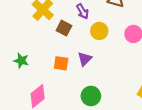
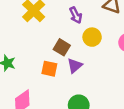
brown square: (64, 28) -> (62, 47), moved

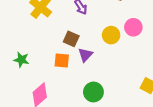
yellow circle: (92, 37) -> (111, 35), moved

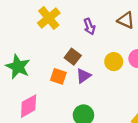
green star: (21, 60) -> (18, 67), size x1.5

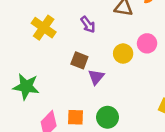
orange square: (58, 76) -> (76, 117), moved

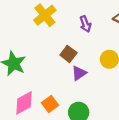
orange square: (76, 117) -> (50, 104), turned 35

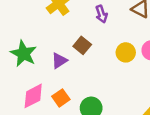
purple triangle: (79, 73) -> (59, 61), moved

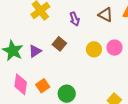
purple triangle: (59, 61) -> (35, 51), moved
pink diamond: (33, 96) -> (21, 84), turned -55

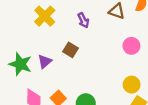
yellow circle: (94, 49) -> (132, 85), moved

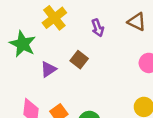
green star: (20, 64) -> (23, 44), moved

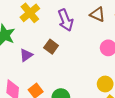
purple arrow: (98, 28) -> (66, 20), size x1.5

